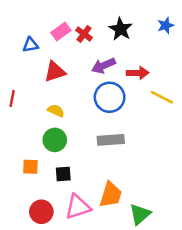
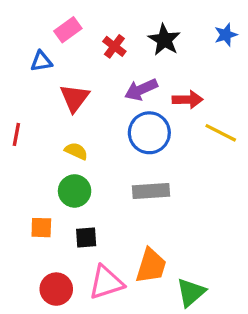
pink rectangle: (61, 31) -> (68, 30), moved
red triangle: (55, 72) -> (75, 98), turned -35

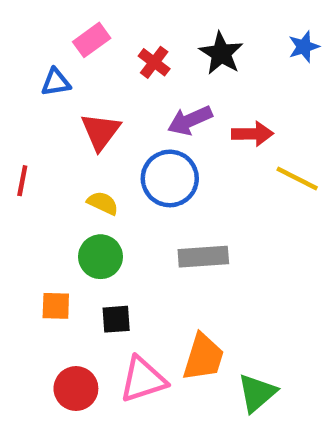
blue circle: (149, 133) -> (170, 178), moved

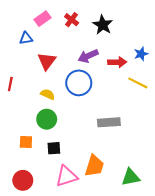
blue star: (304, 47) -> (141, 54), moved
red cross: (154, 62) -> (72, 20), moved
gray rectangle: (203, 257) -> (109, 122), moved
red circle: (76, 389) -> (23, 180), moved
green triangle: (257, 393) -> (131, 177), moved, turned 30

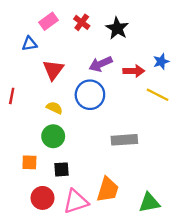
red circle: (23, 180) -> (43, 198), moved

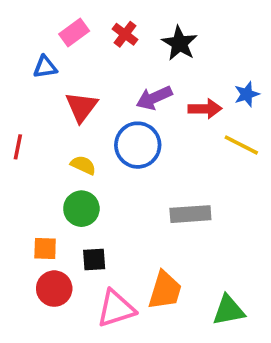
red circle: (43, 198) -> (54, 289), moved

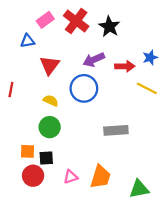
red cross: (125, 34) -> (76, 21), size x1.6
black square: (94, 259) -> (46, 158), moved
pink triangle: (116, 309) -> (71, 177), moved, size x0.6

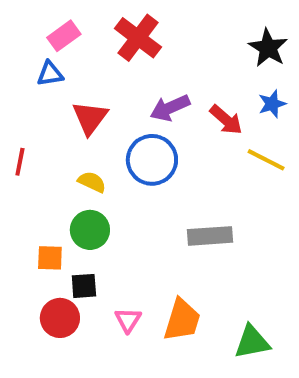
pink rectangle: (45, 20) -> (64, 36), moved
black star: (109, 27) -> (268, 48), moved
red arrow: (125, 66) -> (226, 120), turned 42
orange square: (28, 151) -> (50, 258), moved
pink triangle: (71, 177) -> (128, 320), turned -40

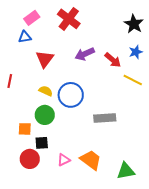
blue circle: (152, 160) -> (71, 95), moved
pink triangle: (128, 320) -> (64, 160), turned 32
orange trapezoid: (182, 320) -> (91, 160), turned -70

